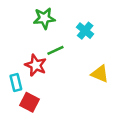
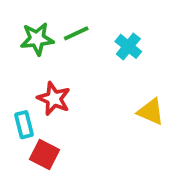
green star: (44, 18) -> (37, 39), moved
green line: (55, 50) -> (76, 33), moved

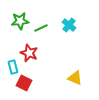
green line: (76, 33) -> (41, 28), moved
yellow triangle: (151, 112) -> (75, 78), moved

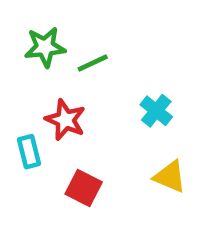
cyan cross: (69, 25) -> (156, 111), moved
red square: (24, 83) -> (84, 188), moved

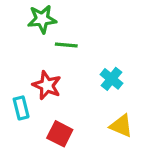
green star: (45, 47) -> (42, 19), moved
green line: (93, 63) -> (66, 45), turned 30

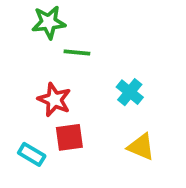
cyan rectangle: (21, 108) -> (32, 154), moved, turned -45
red square: (60, 134) -> (69, 137), moved, turned -35

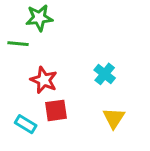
green line: (77, 53) -> (18, 44), moved
yellow triangle: (141, 147) -> (114, 118), turned 40

